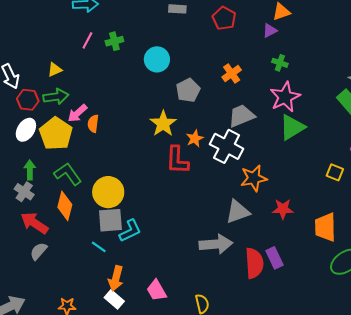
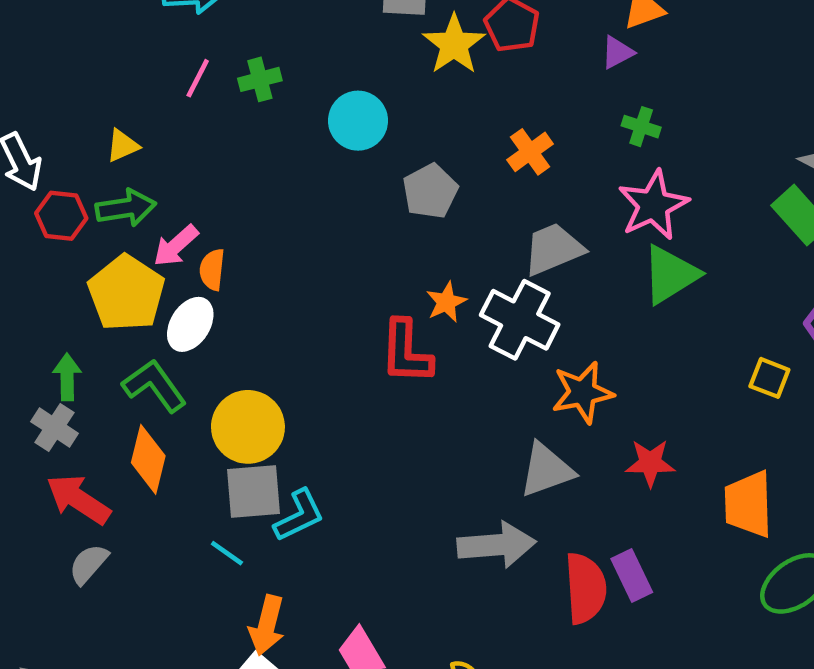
yellow star: (163, 124) -> (454, 44), moved
white ellipse: (26, 130) -> (190, 324), moved

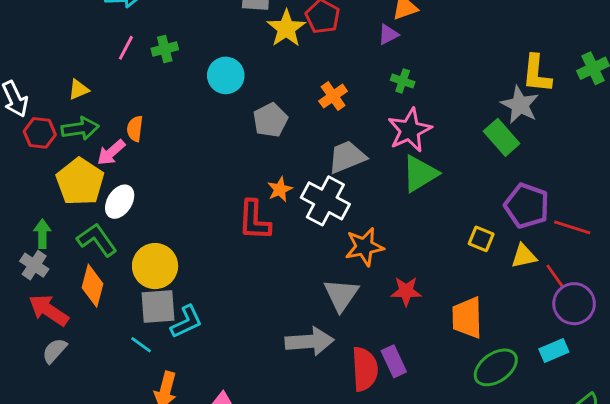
orange semicircle: (212, 270) -> (135, 129), moved
gray triangle: (546, 470) -> (341, 295), turned -36

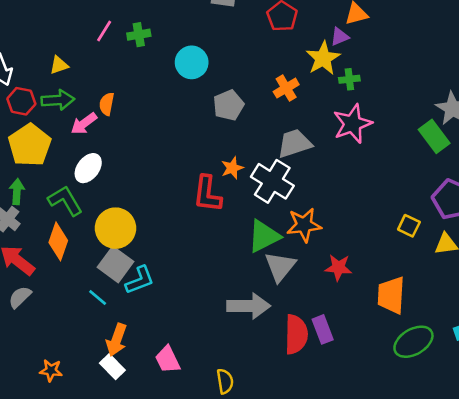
yellow star: (286, 28) -> (323, 58), moved
green cross: (403, 81) -> (349, 79), turned -30
green triangle: (420, 174) -> (264, 236), moved
yellow pentagon: (80, 182) -> (30, 145), moved
gray square: (158, 306) -> (115, 264), turned 36

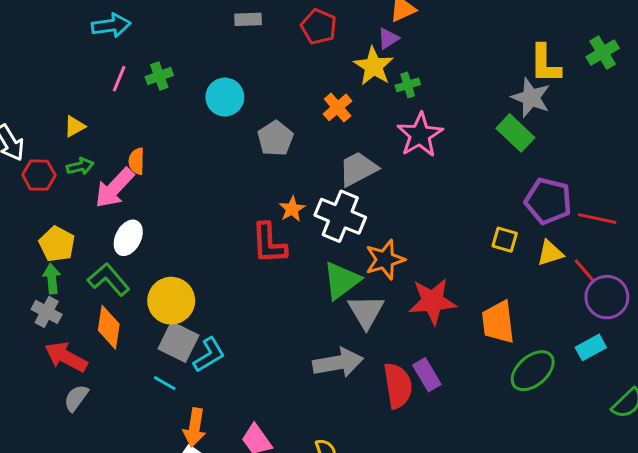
green arrow: (58, 100) -> (80, 166), size x0.7
pink arrow: (84, 124) -> (114, 188), size x1.4
yellow pentagon: (30, 145) -> (57, 244), moved, size x0.7
red star: (338, 268) -> (432, 301), size x1.5

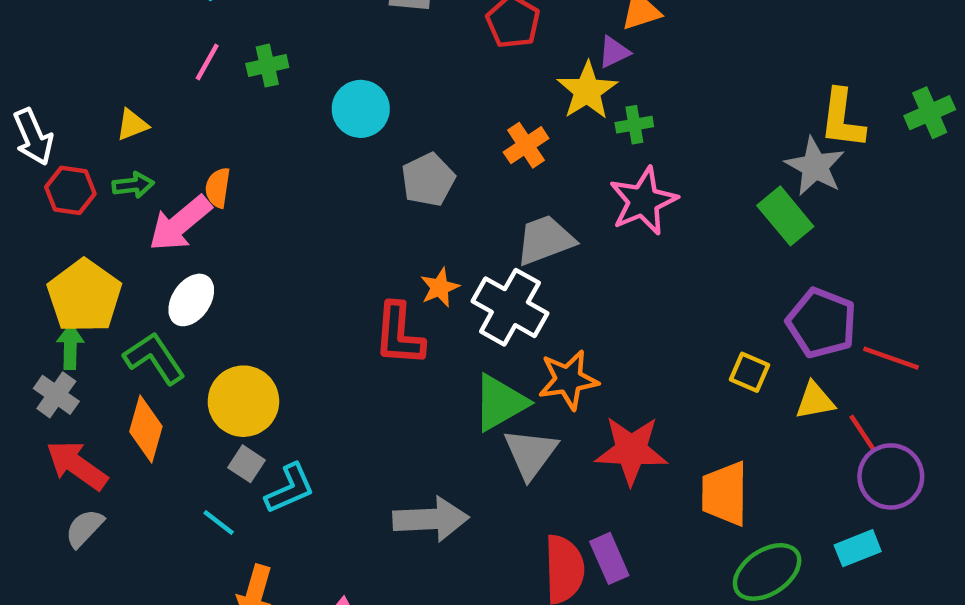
yellow pentagon: (57, 244) -> (84, 296), size x1.4
gray square: (178, 342) -> (247, 464), size x0.6
gray arrow: (338, 363) -> (431, 519), moved

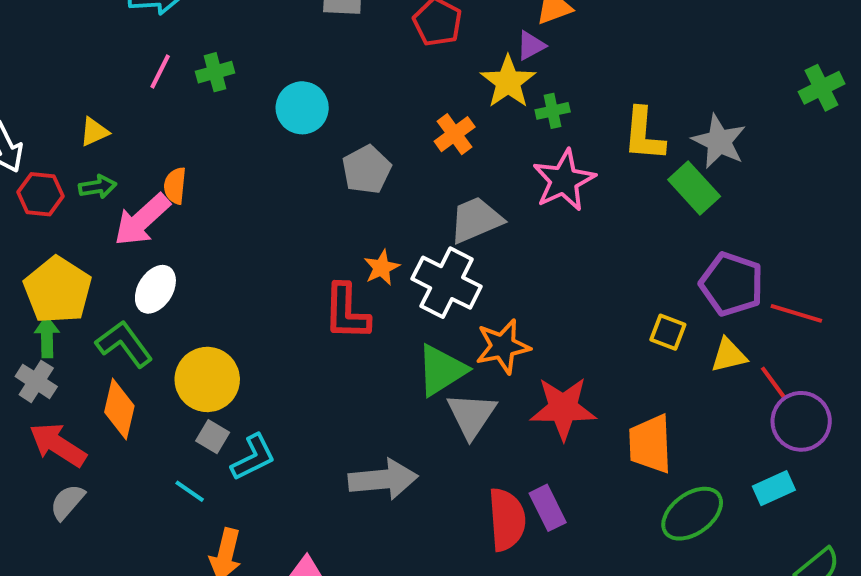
yellow L-shape: (842, 119) -> (644, 134), moved

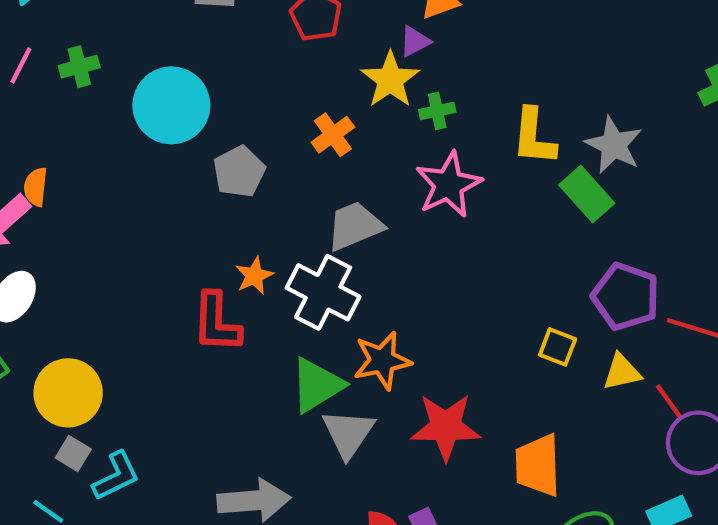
cyan circle: (302, 108) -> (171, 105), size x1.4

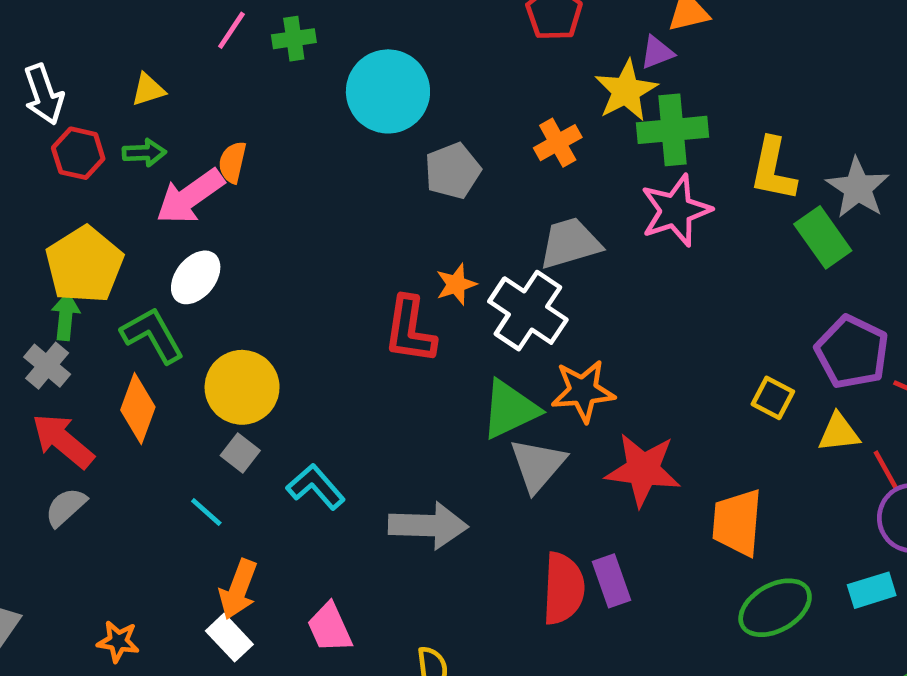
green cross: (437, 111) -> (672, 130), size x1.8
cyan L-shape: (116, 476) -> (316, 487), moved, turned -112

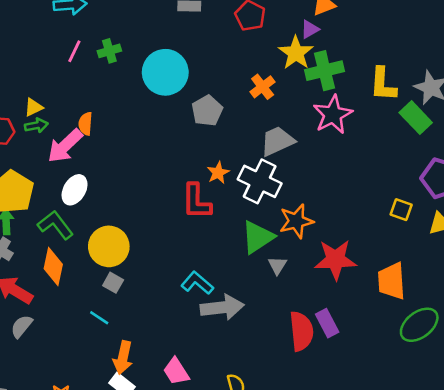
yellow triangle: (148, 90) -> (34, 107), moved
gray triangle: (538, 465) -> (277, 265), size x0.6
cyan L-shape: (316, 487) -> (197, 283), moved

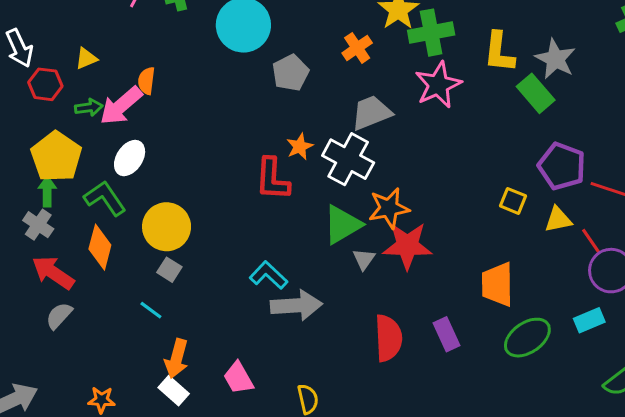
green arrow: (36, 125) -> (89, 107), moved
red star: (336, 260) -> (407, 246), moved
purple rectangle: (327, 323) -> (447, 334), moved

